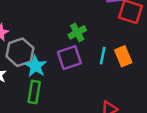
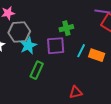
orange rectangle: (123, 56) -> (97, 55), turned -63
green rectangle: (34, 92) -> (37, 70), moved

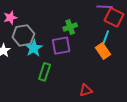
cyan line: (81, 51) -> (106, 37), moved
orange rectangle: (97, 55) -> (103, 51), turned 42

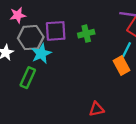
purple square: (61, 46) -> (56, 31), moved
green rectangle: (45, 72) -> (28, 78), moved

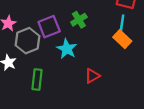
cyan star: (41, 54) -> (67, 49), moved
red triangle: (96, 109) -> (92, 76), moved

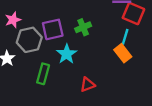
green rectangle: (37, 80) -> (43, 74), moved

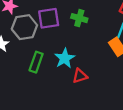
green cross: (83, 27) -> (79, 18), turned 35
cyan star: (67, 54) -> (65, 58), moved

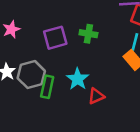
gray hexagon: (24, 27) -> (31, 75), moved

